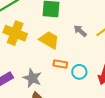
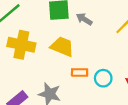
gray arrow: (80, 31) -> (84, 19), moved

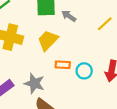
yellow trapezoid: (62, 47) -> (48, 40), turned -70

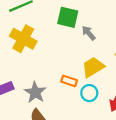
yellow trapezoid: (48, 40) -> (93, 67), moved

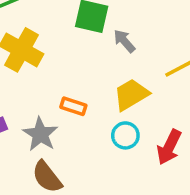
orange rectangle: (69, 81) -> (73, 106), moved

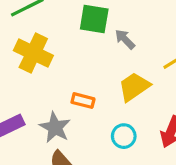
cyan circle: (125, 135) -> (124, 136), moved

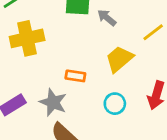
yellow cross: (33, 53) -> (27, 38), turned -32

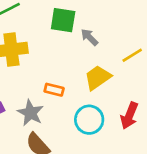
cyan circle: (115, 104) -> (89, 120), size x1.4

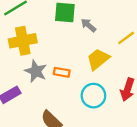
gray star: (30, 113) -> (36, 71), moved

